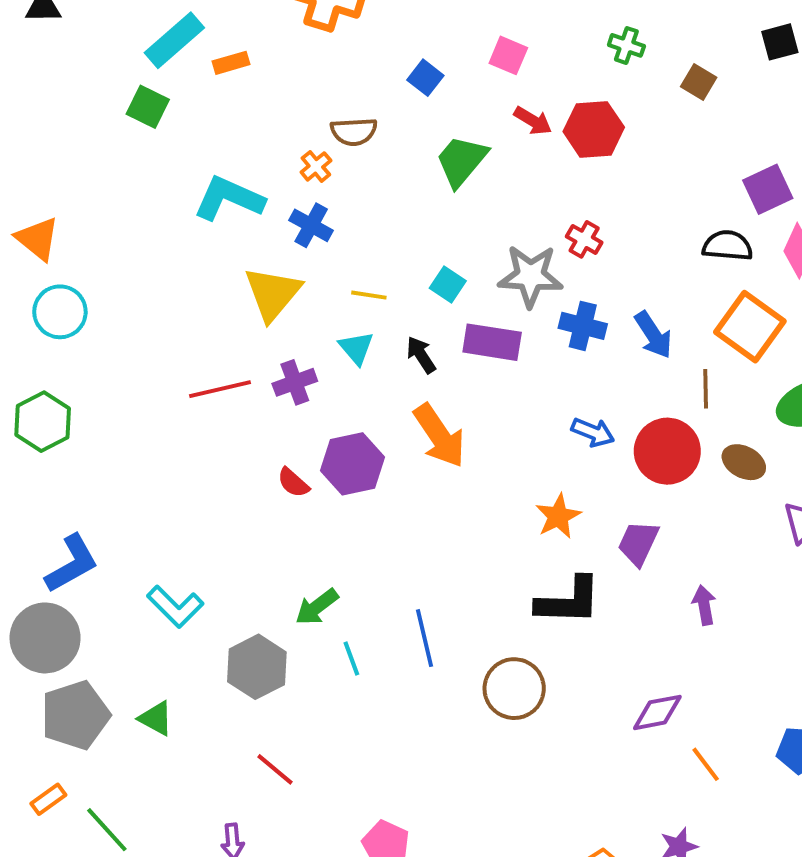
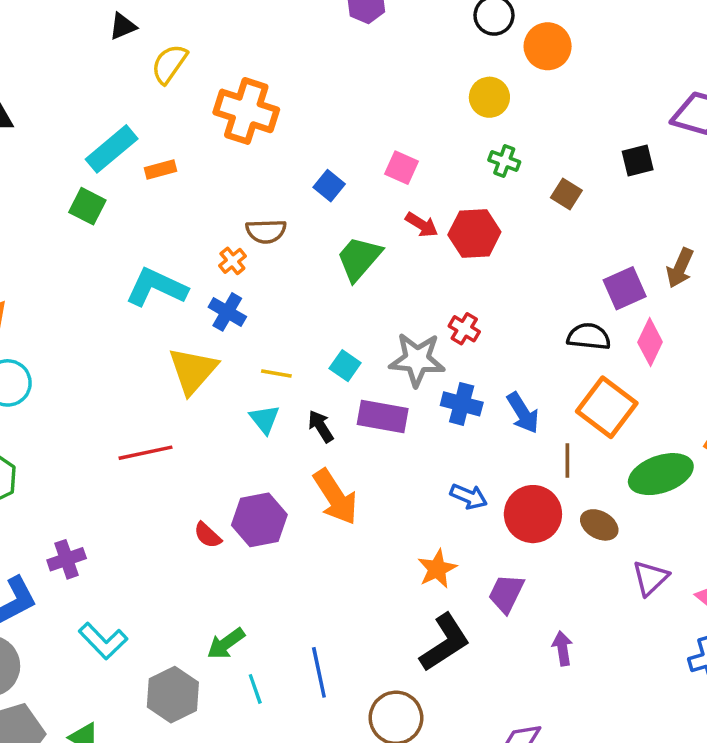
purple cross: (295, 382) -> (67, 559), moved
black L-shape: (569, 601) -> (445, 643), turned -36

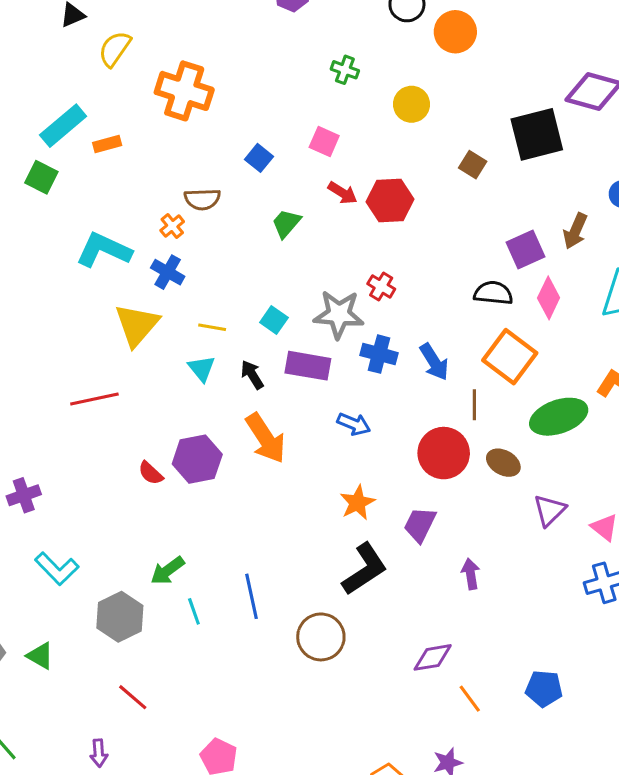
yellow circle: (489, 97) -> (412, 104), moved
green cross: (504, 161) -> (345, 70), moved
black square: (638, 161) -> (537, 134), size x1.8
green trapezoid: (359, 258) -> (286, 223), size x0.7
blue arrow: (469, 496) -> (354, 424), moved

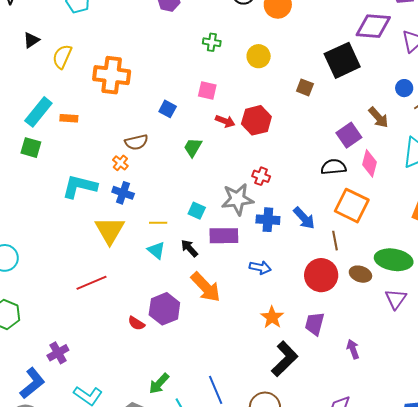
orange rectangle: (107, 144) -> (69, 118), turned 30
brown arrow: (575, 231) -> (378, 117), turned -55
green ellipse: (559, 417) -> (394, 260), moved, turned 39

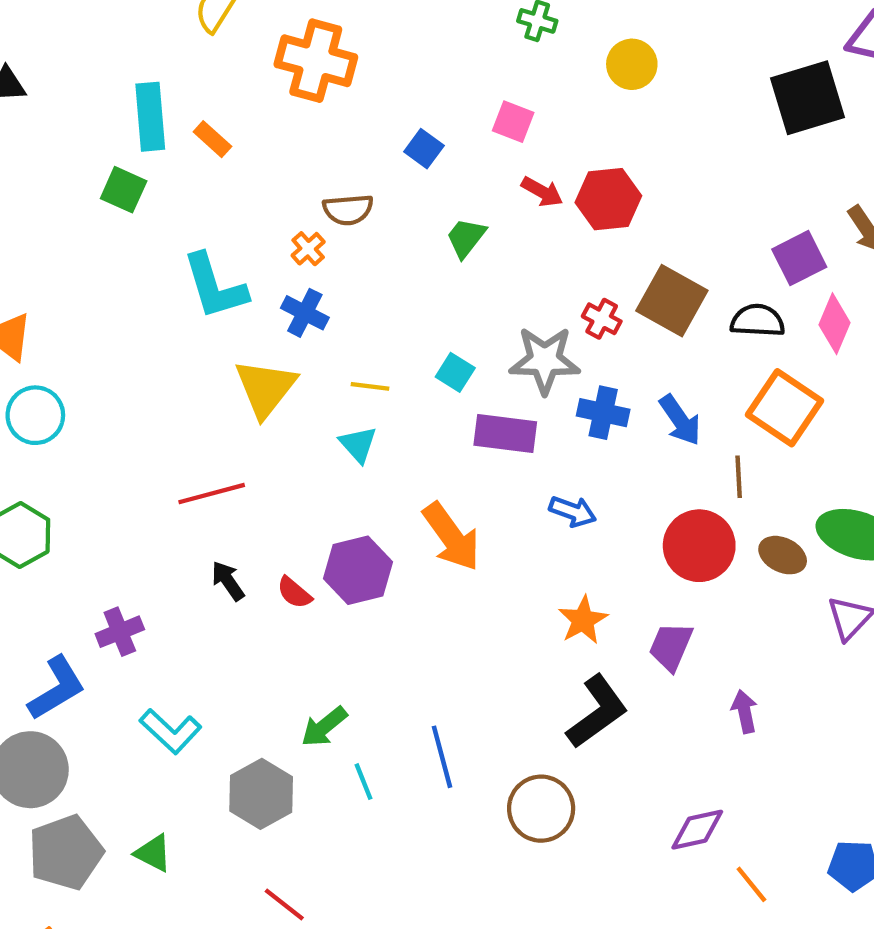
brown square: (305, 87) -> (672, 301), moved, size x1.8
cyan rectangle: (38, 112) -> (150, 117), turned -52
orange rectangle: (69, 118) -> (212, 139), turned 30
cyan L-shape: (80, 186) -> (215, 286), turned -129
black arrow: (189, 248) -> (228, 581), moved

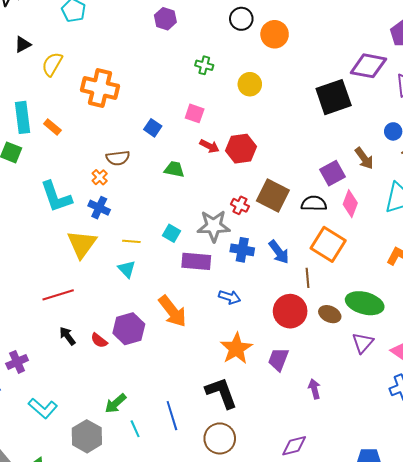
green trapezoid: (466, 238) -> (174, 169), turned 65
orange star: (583, 620) -> (236, 348), size x1.4
black L-shape: (597, 712) -> (221, 393), moved, turned -72

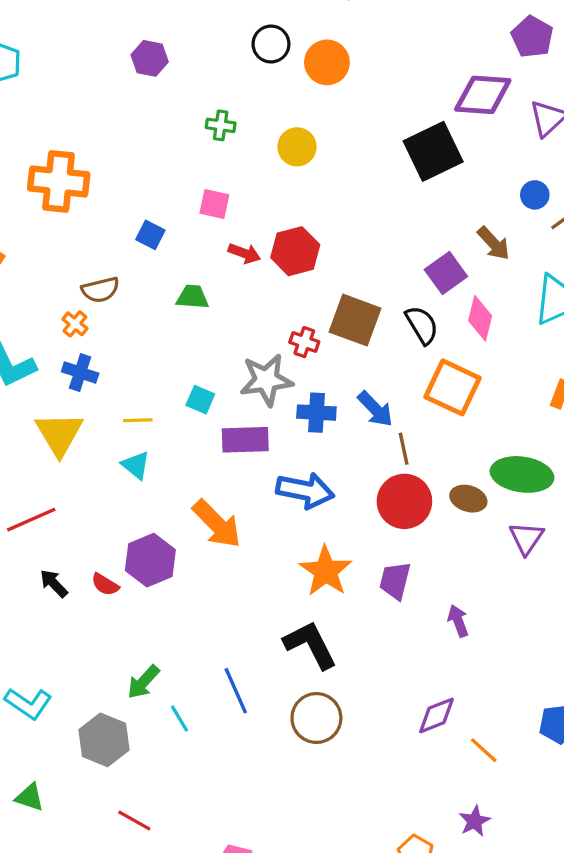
black semicircle: (314, 203) -> (422, 325), turned 65
brown line: (308, 278) -> (404, 449), moved
blue arrow: (230, 297) -> (305, 490), size x1.6

